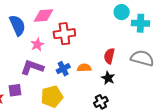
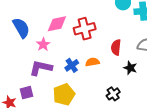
pink diamond: (44, 15) -> (57, 24), moved
red cross: (64, 34) -> (85, 29), moved
black star: (108, 78) -> (130, 68), moved

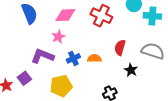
red cross: (85, 29) -> (101, 16), moved, turned 30
pink star: (43, 44) -> (58, 37), moved
purple square: (26, 93) -> (24, 78), turned -32

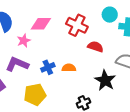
pink star: (58, 37) -> (24, 41), moved
red semicircle: (120, 48) -> (95, 47), moved, turned 91
black star: (131, 70) -> (105, 80), size x1.5

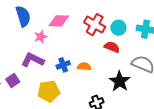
cyan circle: (110, 15) -> (118, 28), moved

